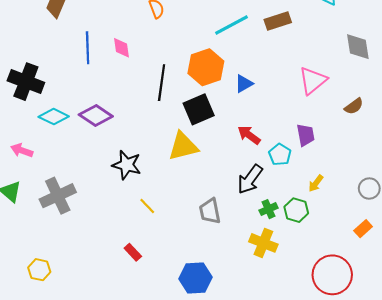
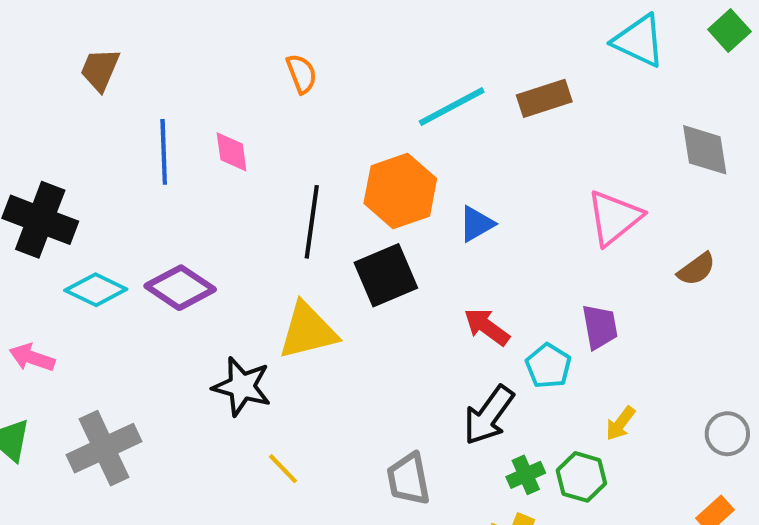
yellow triangle: (183, 146) -> (308, 331), moved

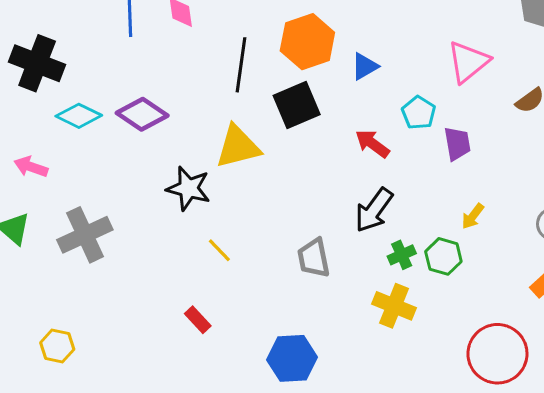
cyan pentagon: (548, 366) -> (419, 113), moved

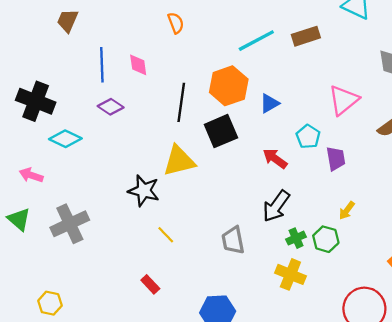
purple diamond: (142, 114) -> (111, 107), moved, size x0.7

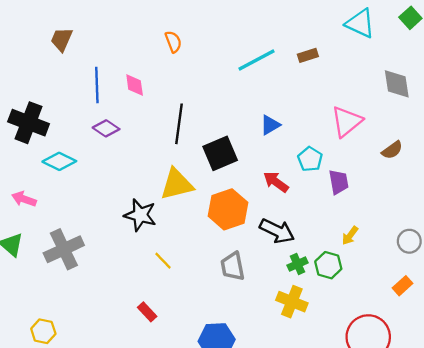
brown rectangle: (306, 36) -> (308, 55), size x0.7
orange hexagon: (229, 86) -> (228, 209), moved
black arrow: (276, 206) -> (277, 231), turned -100

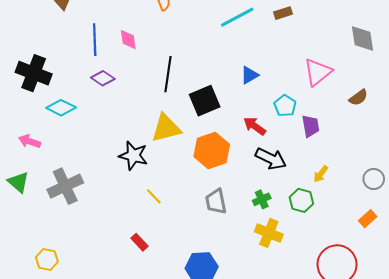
black arrow: (277, 231) -> (271, 159), moved
green cross: (298, 264) -> (262, 199), moved

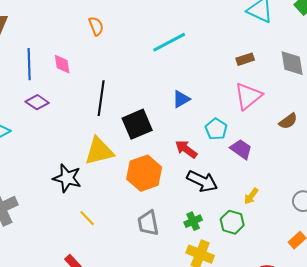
brown rectangle: (283, 13) -> (245, 59), moved
purple trapezoid: (311, 126) -> (241, 149), turned -45

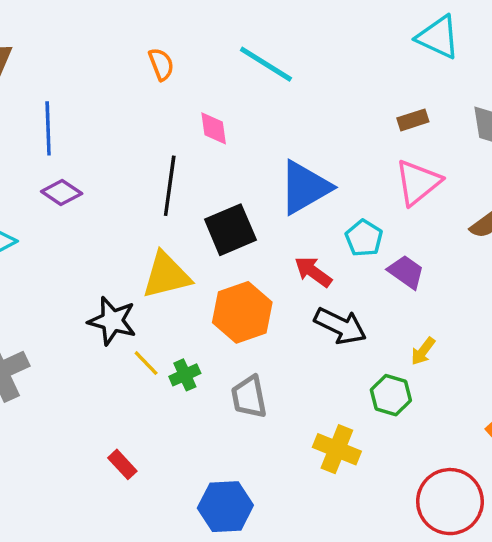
cyan line: (169, 42) -> (266, 64), moved, turned 60
pink diamond: (62, 64) -> (214, 128), moved
blue triangle: (181, 99) -> (305, 187), size x1.8
yellow line: (87, 218) -> (146, 363), moved
green cross: (193, 221) -> (185, 375), moved

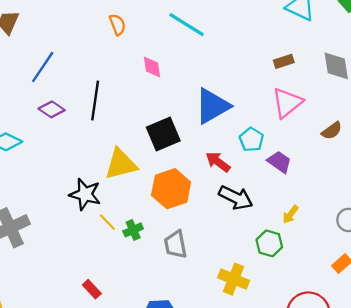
blue line: (48, 128) -> (43, 67), turned 36
black line: (170, 186) -> (95, 101), moved

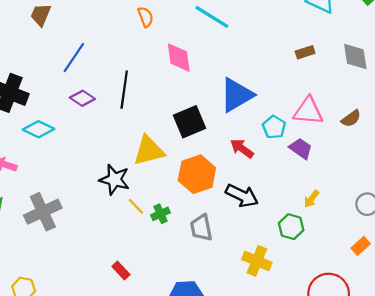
pink diamond: (152, 67) -> (179, 58), size x1.4
pink triangle: (287, 103) -> (308, 111), moved, turned 44
black arrow: (236, 198) -> (242, 196), moved

